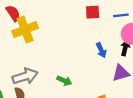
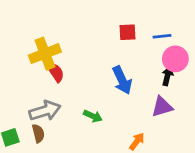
red semicircle: (13, 13) -> (56, 72), moved
blue arrow: (101, 50) -> (122, 80), moved, size x1.5

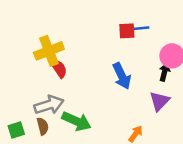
blue line: (162, 36) -> (141, 28), moved
purple triangle: (162, 107) -> (159, 101), turned -30
green arrow: (93, 116) -> (77, 121), moved, size x1.6

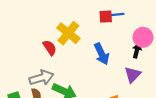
yellow cross: (49, 51) -> (68, 33), moved, turned -30

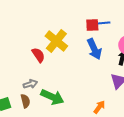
blue arrow: (102, 54) -> (94, 49), moved
gray arrow: (41, 78) -> (30, 84), size x0.6

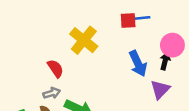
blue arrow: (94, 49) -> (138, 64), moved
red semicircle: (38, 55) -> (55, 68), moved

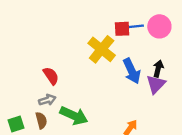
yellow cross: (84, 40) -> (102, 49), moved
pink circle: (172, 45) -> (159, 26), moved
purple triangle: (160, 89) -> (156, 84), moved

